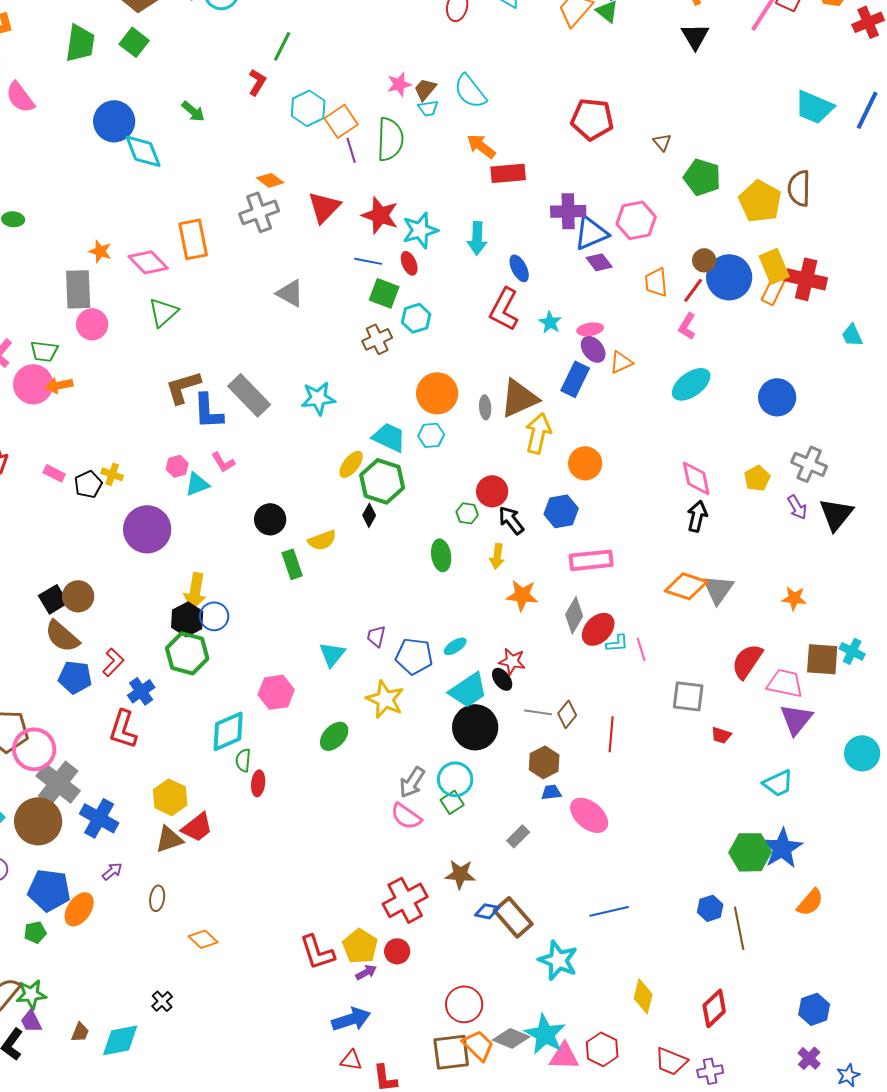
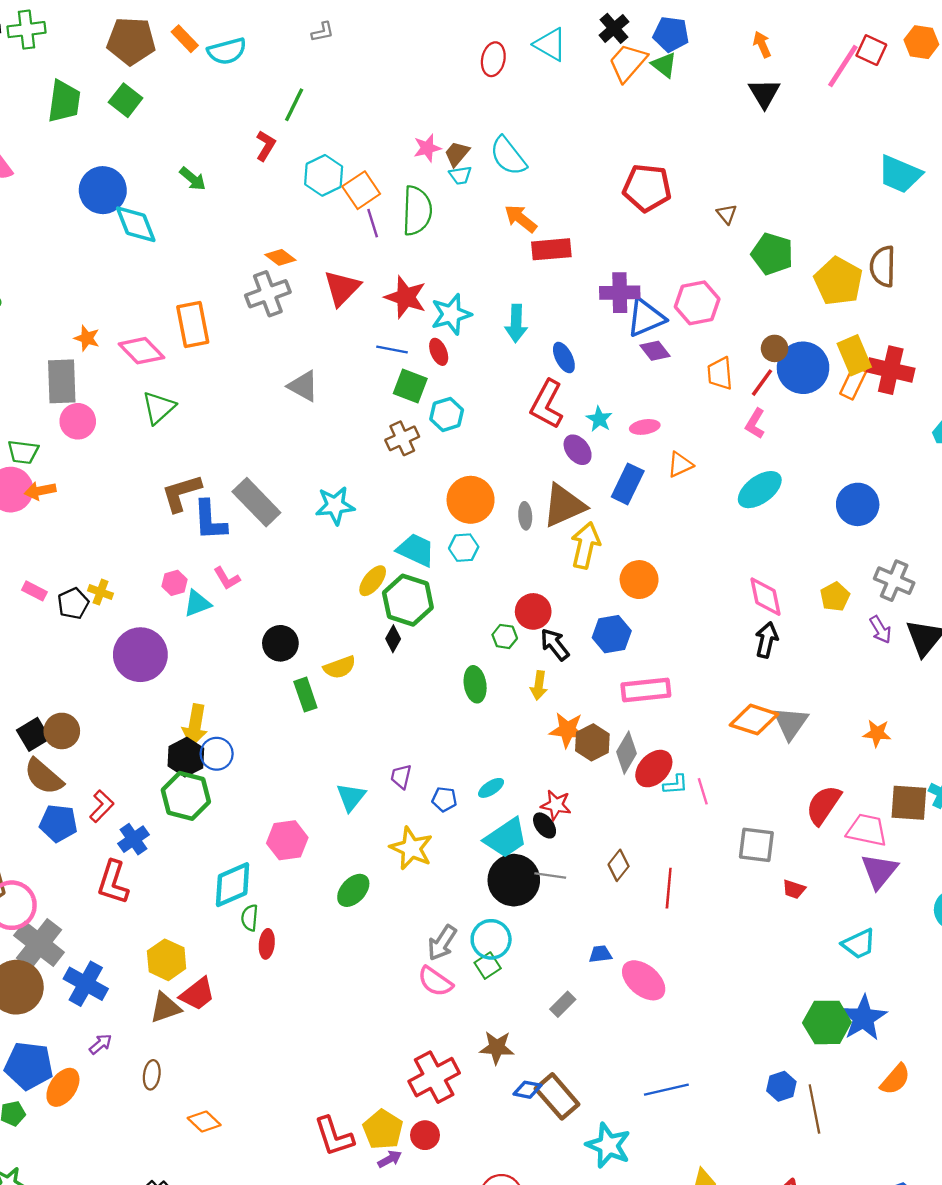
purple ellipse: (593, 349) -> (578, 450), moved
blue pentagon: (414, 656) -> (444, 799), size x0.6
gray line: (538, 712) -> (550, 876), moved
brown hexagon: (544, 762) -> (592, 742), moved

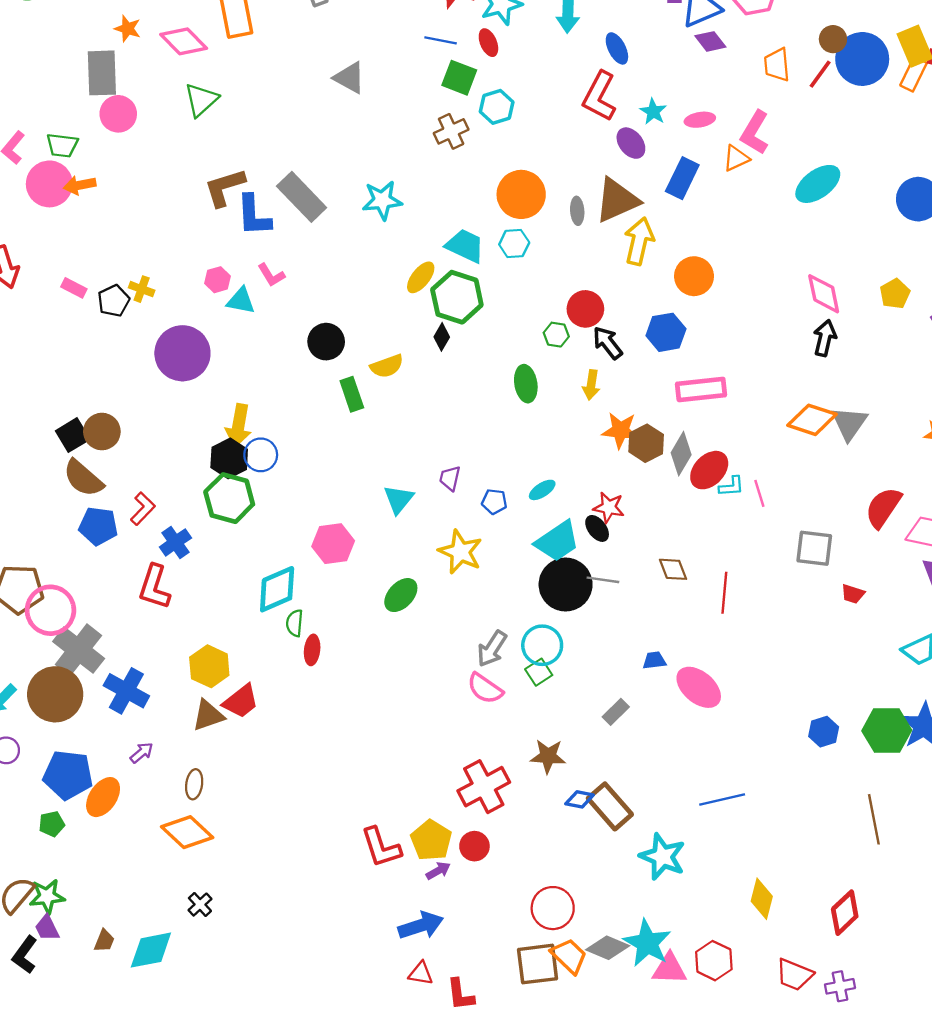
pink L-shape: (755, 424) -> (755, 133), moved, size x1.4
cyan triangle: (197, 603) -> (241, 301), turned 32
brown diamond: (619, 865) -> (673, 569), turned -60
blue hexagon: (781, 1086) -> (824, 732), moved
orange diamond: (204, 1122) -> (187, 832), moved, size x1.5

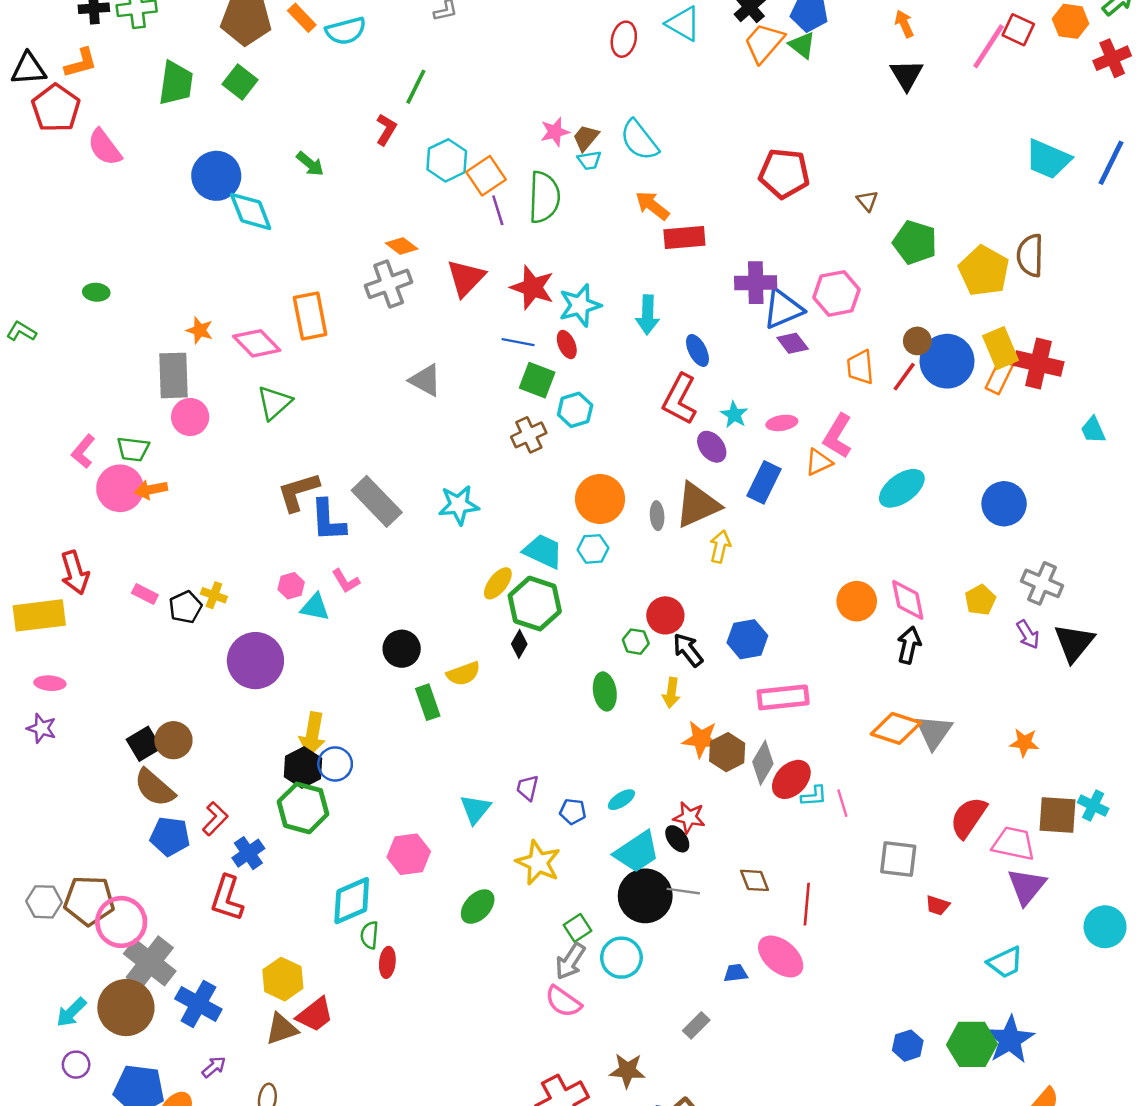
yellow arrow: (639, 241) -> (720, 547), size x0.7
orange circle: (694, 276) -> (857, 601), moved
green square: (539, 672) -> (577, 928), moved
pink ellipse: (699, 687) -> (781, 956), moved

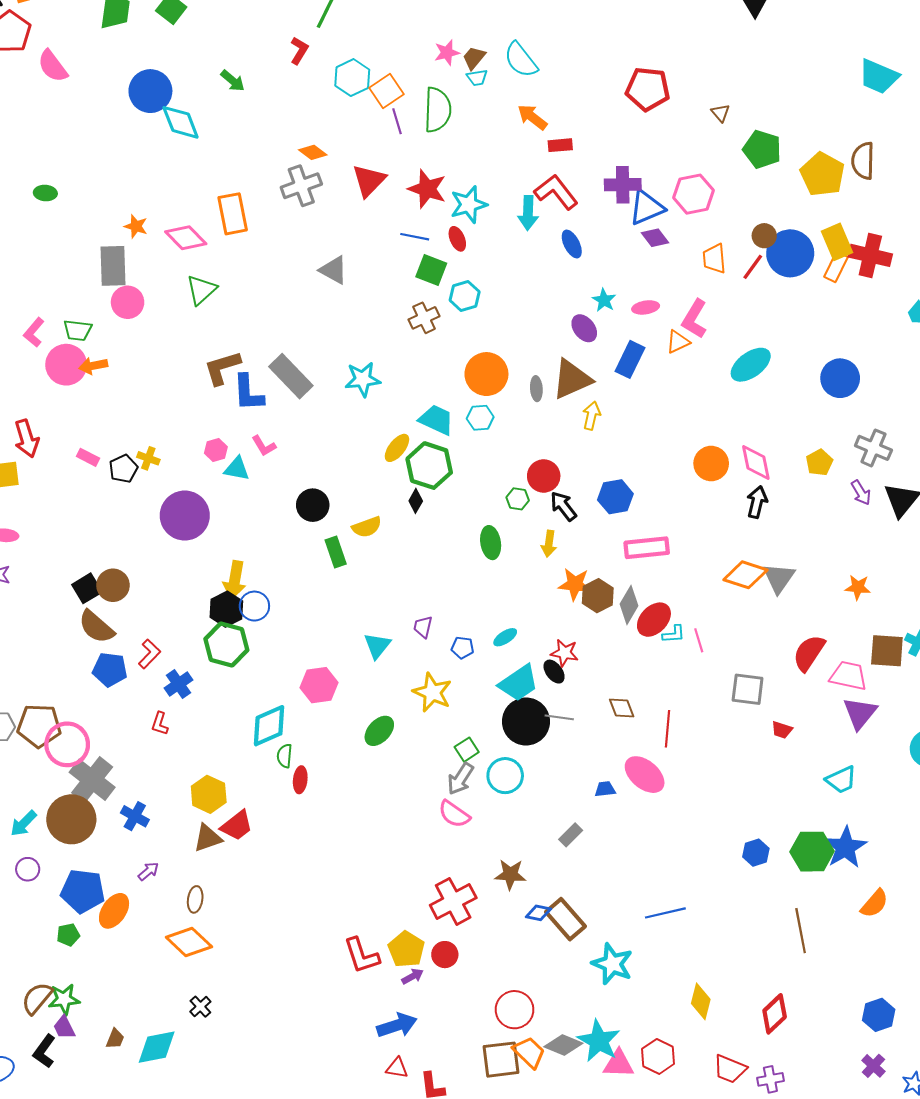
red rectangle: (684, 238) -> (560, 145), size x0.7
red L-shape: (680, 399) -> (556, 192), moved, turned 114
red L-shape: (227, 898) -> (160, 724), size x0.6
blue cross: (198, 1004) -> (135, 816), size x0.7

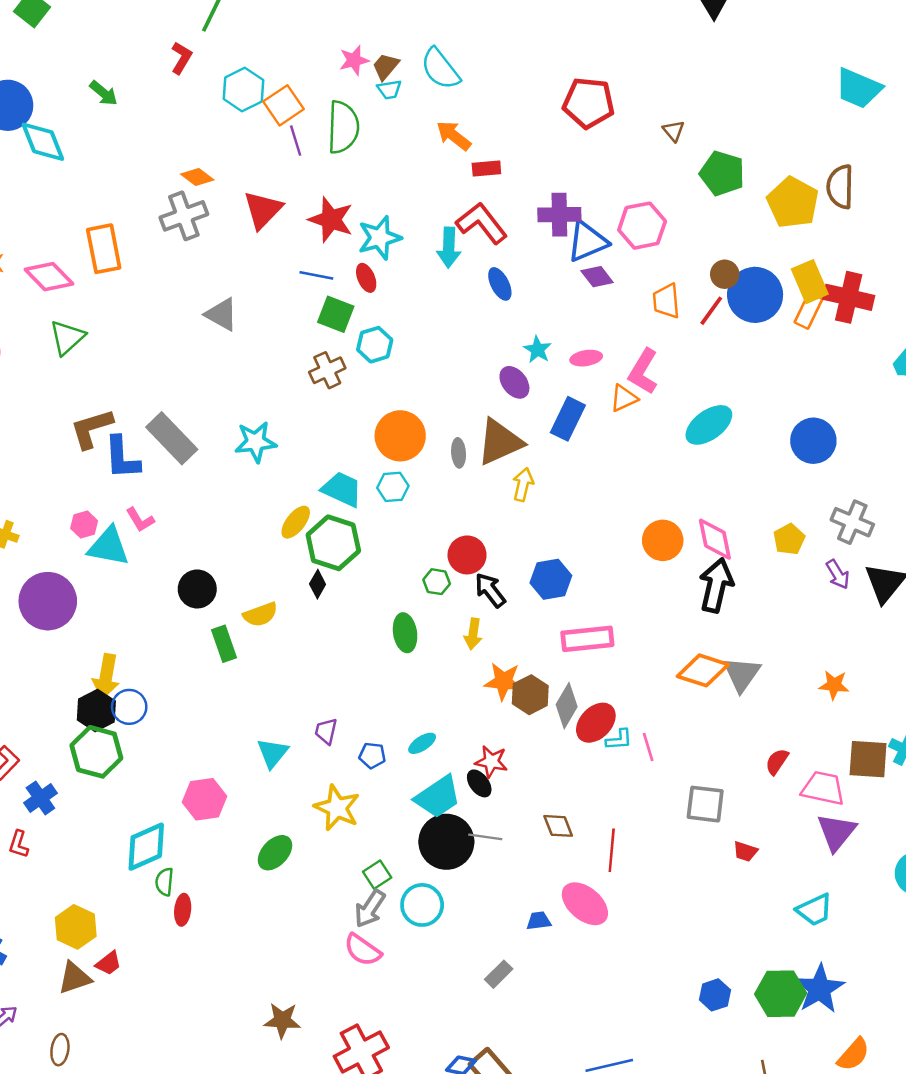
cyan triangle: (237, 469) -> (109, 546), size x1.4
black arrow: (757, 502) -> (716, 585), size x1.4
red semicircle: (809, 653) -> (777, 762), size x0.6
red trapezoid: (237, 826) -> (109, 963), size x0.7
brown star: (510, 874) -> (282, 1020), moved

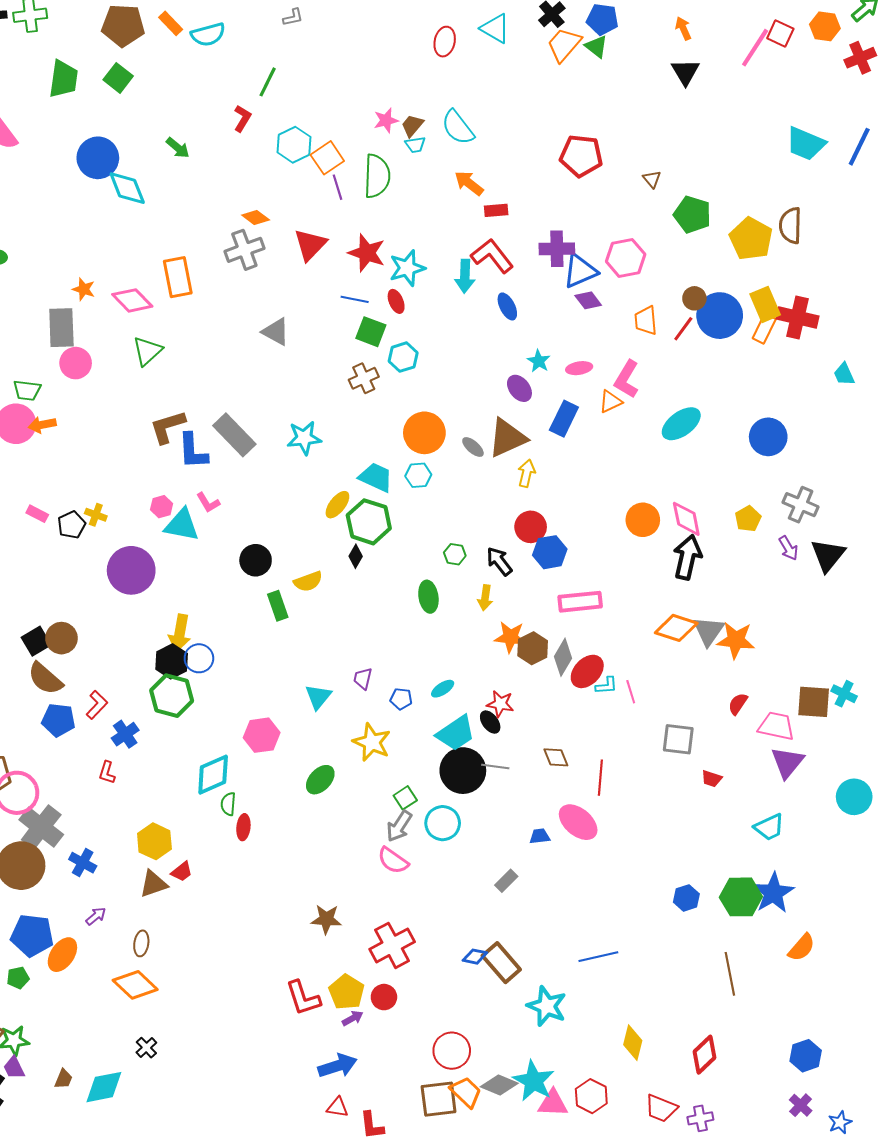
gray ellipse: (459, 453) -> (473, 447), turned -45
red circle: (467, 555) -> (531, 527), moved
orange star: (834, 685) -> (736, 640), moved, size x1.5

